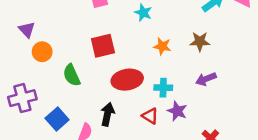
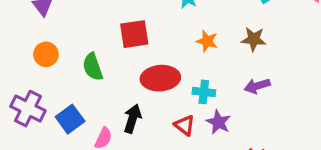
orange circle: (42, 52) -> (46, 54), moved
purple cross: (22, 98) -> (28, 109), moved, turned 36

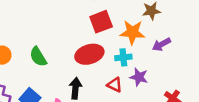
red square: (134, 34) -> (101, 22), moved
orange star: (207, 41) -> (132, 32), moved, size x1.5

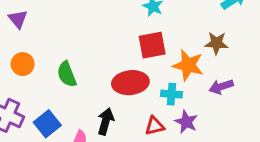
red triangle: (115, 85) -> (155, 126), turned -49

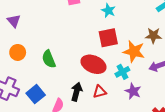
red ellipse: (130, 83) -> (93, 64), turned 30
cyan cross: (171, 94) -> (122, 72), turned -32
red triangle: (155, 126) -> (100, 92), moved

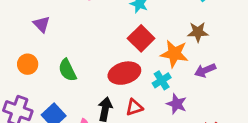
purple triangle: (14, 21) -> (41, 24), moved
red square: (108, 38) -> (141, 38), turned -30
red ellipse: (93, 64) -> (124, 73), turned -35

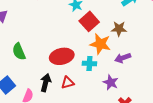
red square: (141, 38) -> (89, 21), moved
cyan cross: (162, 80) -> (89, 63), turned 32
purple star: (177, 104) -> (111, 82), moved

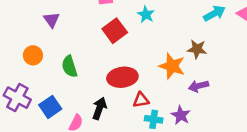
red square: (89, 21) -> (115, 31), moved
cyan cross: (89, 63) -> (154, 119), moved
red triangle: (68, 83) -> (141, 100), moved

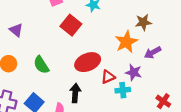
orange star: (172, 66) -> (126, 42), turned -30
purple star: (181, 115) -> (134, 72), moved

